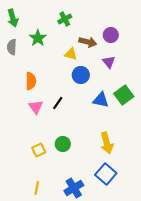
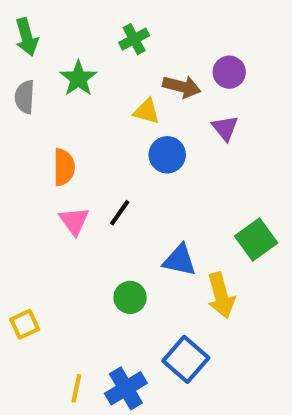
green square: (124, 95) -> (256, 240), moved
blue triangle: (101, 100) -> (180, 260), moved
yellow square: (39, 150) -> (25, 324), moved
blue square: (106, 174) -> (186, 359), moved
blue cross: (74, 188) -> (126, 388), moved

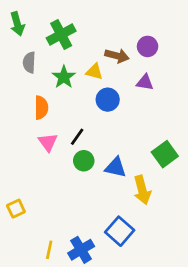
green cross: (134, 39) -> (61, 34), moved, size x1.5
green star: (78, 78) -> (64, 77), moved
gray semicircle: (25, 97) -> (29, 62), moved
purple triangle: (225, 128) -> (145, 82), turned -42
green circle: (130, 297) -> (84, 161), moved

